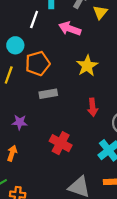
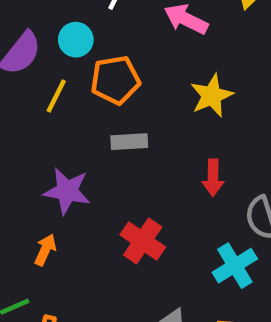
purple star: (20, 122) -> (67, 191), size x1.5

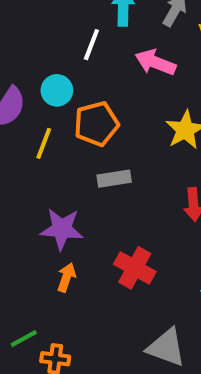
orange arrow: (45, 250) -> (66, 277), moved

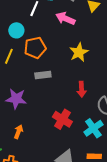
red cross: (135, 268) -> (62, 119), moved
orange arrow: (66, 277) -> (18, 132), moved

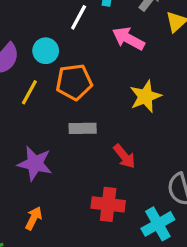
red arrow: (82, 89) -> (124, 156), moved, turned -42
red cross: (62, 119) -> (108, 204), turned -30

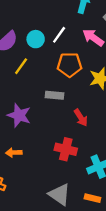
white line: (79, 17) -> (59, 35), moved
orange pentagon: (74, 82) -> (69, 65), moved
orange arrow: (34, 218) -> (14, 153), turned -126

